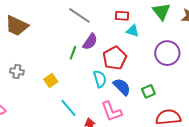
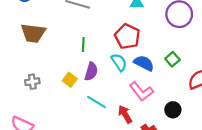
brown trapezoid: (17, 26) -> (33, 33), moved
purple semicircle: (90, 42) -> (91, 71), moved

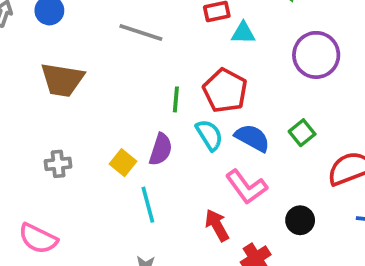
green line: (83, 45) -> (176, 99), moved
cyan line: (96, 102) -> (148, 205), moved, turned 42

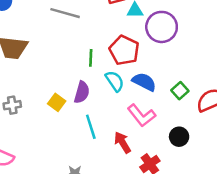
purple circle: (316, 55) -> (162, 27), moved
green square: (302, 133) -> (180, 91), moved
cyan line: (148, 205) -> (91, 127), moved

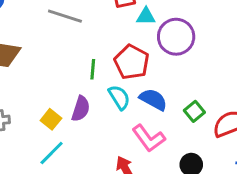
cyan line: (91, 127) -> (52, 153), moved, turned 60

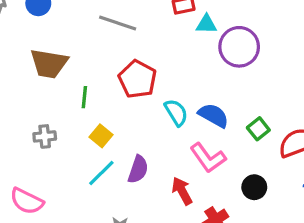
red pentagon: (132, 62) -> (137, 79), moved
green line: (93, 69) -> (84, 97), moved
purple semicircle: (81, 109) -> (138, 169), moved

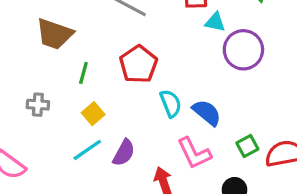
green square: (258, 129) -> (247, 146), moved

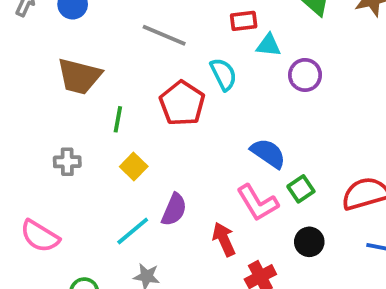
purple circle: (243, 50) -> (305, 75), size x0.7
cyan semicircle: (171, 103) -> (223, 74), moved
green square: (247, 146) -> (301, 189), moved
cyan line: (87, 150) -> (133, 231), moved

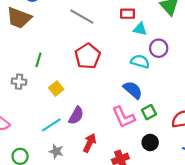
cyan semicircle: (223, 74) -> (140, 61), moved, turned -54
brown trapezoid: (79, 76) -> (19, 18), moved
green line: (118, 119) -> (39, 60), moved
red arrow: (224, 239) -> (90, 143), moved, turned 42

